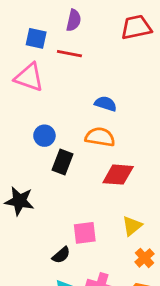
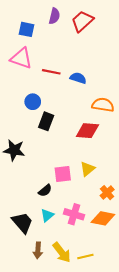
red trapezoid: (136, 27) -> (82, 21), moved, turned -30
red line: (69, 54) -> (51, 72), moved
orange semicircle: (100, 137) -> (103, 105), moved
yellow triangle: (132, 226) -> (87, 169), moved

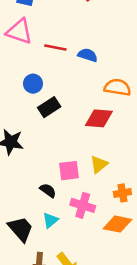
black rectangle: (46, 121) -> (49, 107), turned 36
black semicircle: (45, 191) -> (48, 190), turned -104
orange cross: (107, 193) -> (122, 193), turned 32
pink cross: (74, 214) -> (83, 205), moved

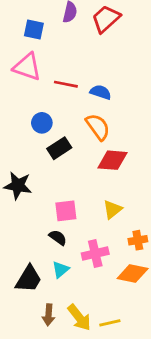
orange semicircle: (117, 87) -> (98, 127), moved, turned 45
pink square: (69, 171) -> (66, 211), moved
pink cross: (83, 205) -> (95, 254), turned -30
black trapezoid: (21, 229) -> (29, 279), turned 72

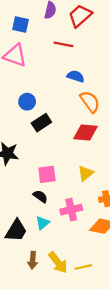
red line: (66, 84) -> (63, 44), moved
orange semicircle: (98, 127) -> (90, 102), moved

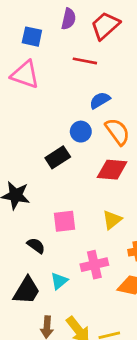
blue semicircle: (76, 76) -> (100, 100), turned -49
blue circle: (27, 102) -> (81, 132), moved
black semicircle: (40, 196) -> (36, 246), moved

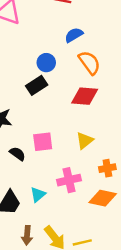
blue circle: (81, 132) -> (46, 63), moved
black semicircle: (36, 246) -> (17, 154), moved

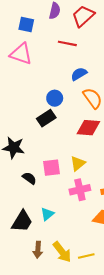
yellow triangle: (85, 141) -> (78, 163), moved
pink cross: (69, 180) -> (80, 190), moved

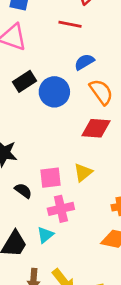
blue circle: (55, 98) -> (54, 92), size x1.5
black rectangle: (46, 118) -> (25, 81), moved
pink cross: (80, 190) -> (61, 209), moved

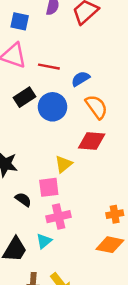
red line: (70, 24) -> (49, 67), moved
yellow triangle: (83, 172) -> (63, 164), moved

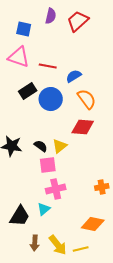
black semicircle: (23, 200) -> (41, 146), moved
orange diamond: (110, 245) -> (93, 224), moved

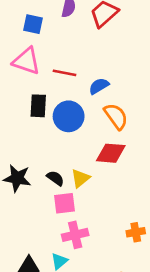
black rectangle: (28, 91) -> (38, 106), turned -54

